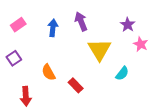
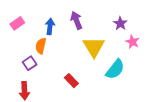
purple square: (14, 58) -> (30, 63), moved
orange semicircle: (49, 72) -> (41, 46), moved, turned 42
cyan semicircle: (122, 73) -> (115, 69), size x1.5

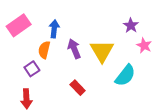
purple arrow: (76, 20) -> (74, 49), moved
pink rectangle: (17, 23) -> (19, 25), size x1.5

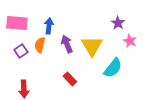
pink rectangle: (19, 25) -> (17, 23), turned 40
purple square: (32, 69) -> (21, 51), moved

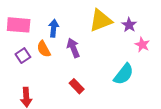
orange semicircle: (40, 45) -> (44, 49), turned -42
yellow triangle: (92, 46) -> (101, 20), moved, turned 40

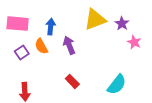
cyan semicircle: (124, 74) -> (117, 84), moved

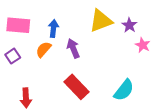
orange semicircle: (41, 46) -> (44, 49), turned 70
purple square: (22, 52) -> (13, 56), moved
red rectangle: (72, 81) -> (77, 87), size x1.6

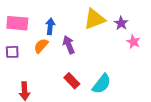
purple square: (13, 56) -> (12, 52), turned 32
red rectangle: (77, 87) -> (72, 81), size x0.7
cyan semicircle: (124, 90) -> (102, 84), moved

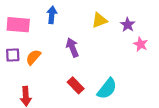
yellow triangle: (94, 19) -> (99, 20), size x0.7
blue arrow: (50, 26) -> (52, 15), moved
orange semicircle: (41, 46) -> (33, 57), moved

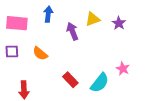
pink star: (141, 44) -> (123, 69), moved
purple arrow: (72, 47) -> (72, 31), moved
orange semicircle: (33, 57) -> (40, 53), moved, turned -91

